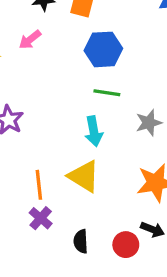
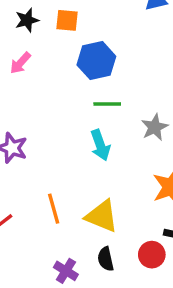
yellow triangle: (84, 176) -> (102, 216), moved
purple cross: (41, 218) -> (66, 271), moved

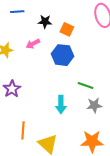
blue hexagon: (96, 61) -> (62, 55), moved
green line: (107, 104) -> (86, 85), moved

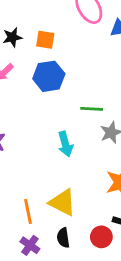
orange line: (23, 130) -> (28, 211), moved

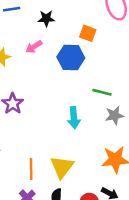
orange square: (45, 40) -> (88, 33), moved
yellow triangle: (63, 202) -> (62, 167), turned 30

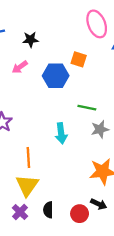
orange square: (88, 33) -> (79, 59), moved
yellow triangle: (62, 167) -> (27, 185), moved
orange line: (31, 169) -> (28, 157), moved

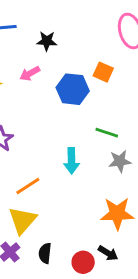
orange line: (28, 157) -> (28, 186), turned 54

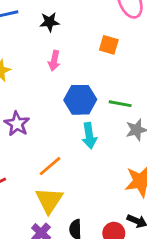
pink arrow: (30, 74) -> (54, 61), moved, turned -42
blue hexagon: (73, 89) -> (80, 100), moved

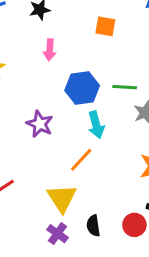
purple star: (17, 124) -> (40, 124), moved
orange line: (50, 166) -> (81, 160), moved

